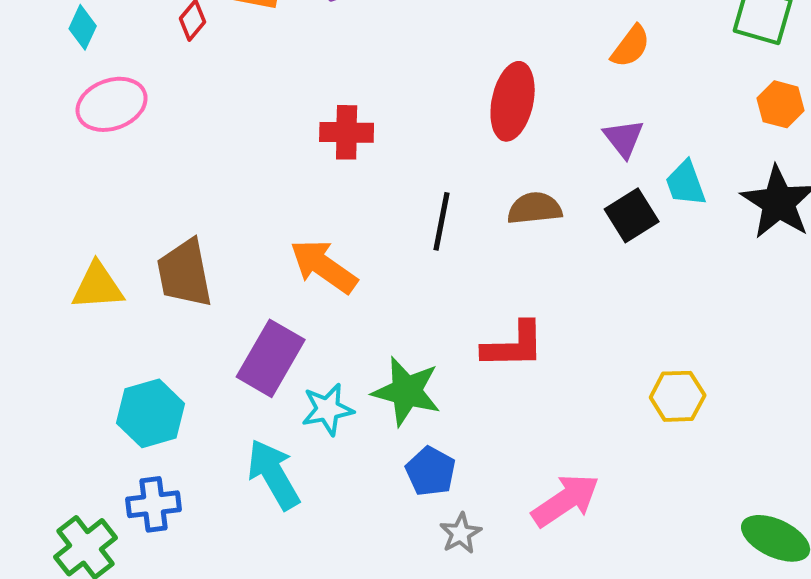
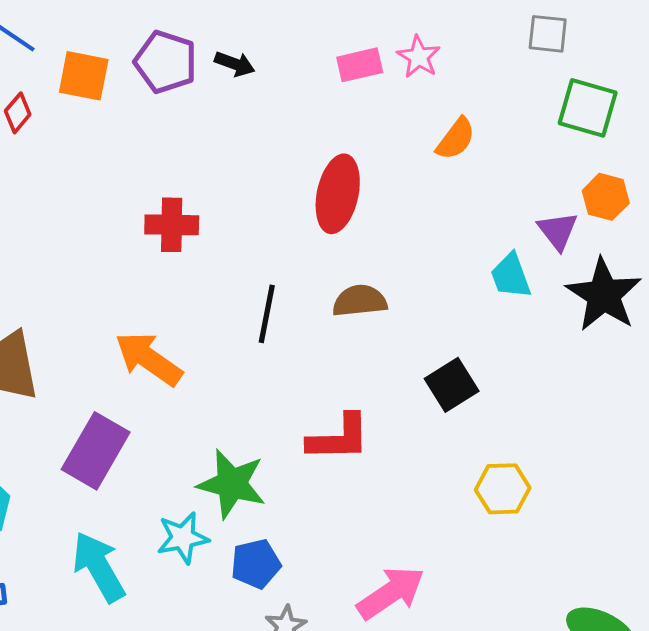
purple triangle: (624, 138) -> (558, 231), moved
black square: (632, 215) -> (452, 385), moved
cyan star: (328, 409) -> (183, 538), moved
blue pentagon: (431, 471) -> (256, 564), turned 30

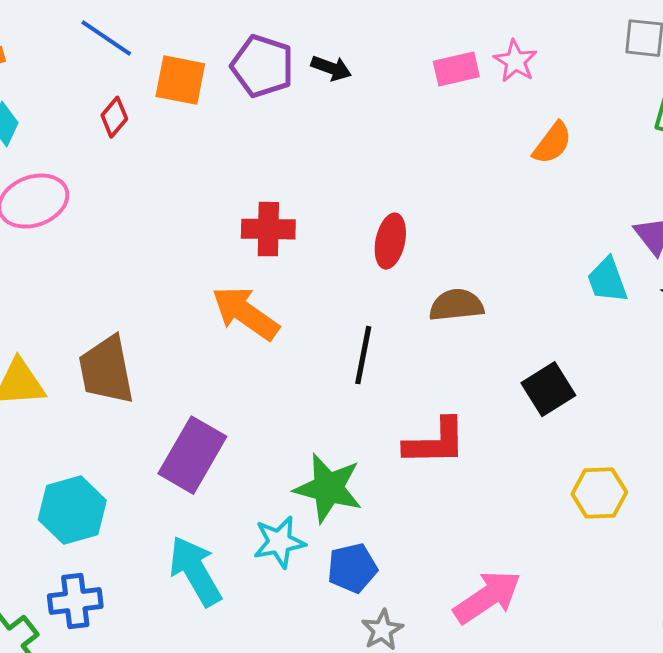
red ellipse: (338, 194) -> (390, 241), moved, size x0.7
black line: (267, 314) -> (363, 355), moved
orange arrow: (149, 359) -> (245, 313), moved

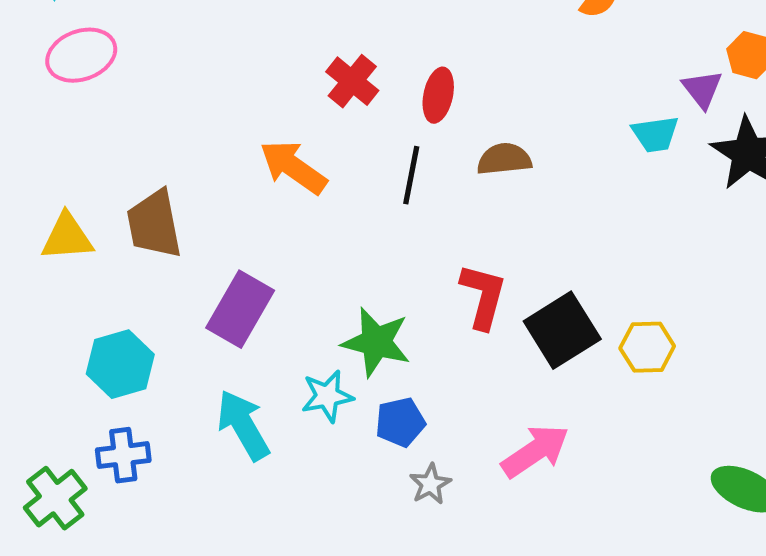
red cross: (268, 229) -> (352, 81), moved, turned 38
cyan trapezoid: (607, 280) -> (655, 134), turned -78
black line: (363, 355) -> (411, 175), moved
black square: (548, 389) -> (562, 330), moved, size x1.4
red L-shape: (435, 442) -> (483, 296), turned -74

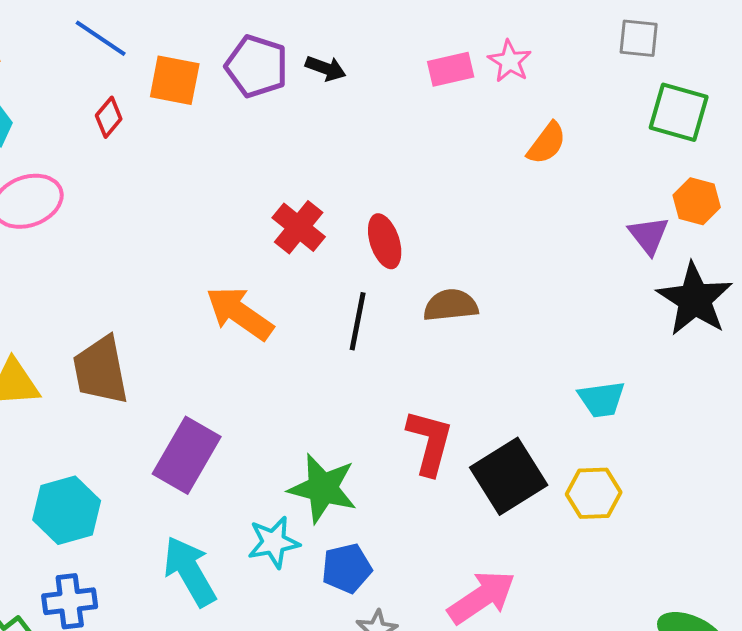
red ellipse: (438, 95) -> (385, 241), turned -30
cyan trapezoid: (655, 134) -> (602, 399), moved

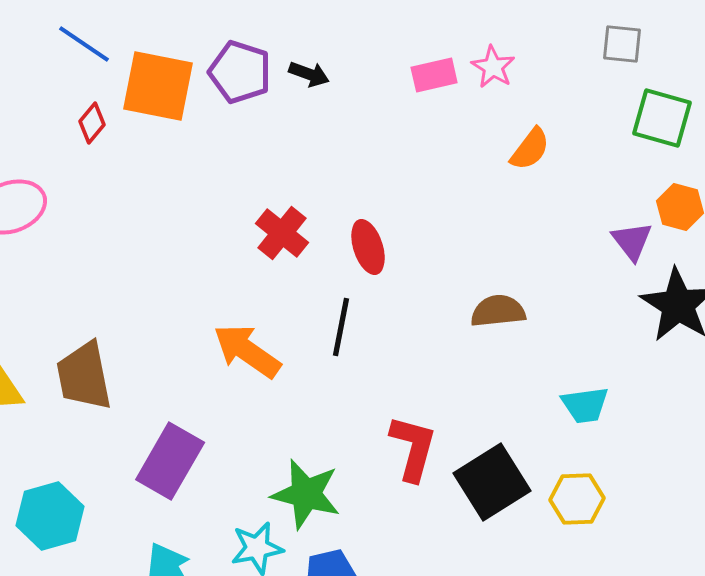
orange square: (175, 80) -> (158, 86), size x1.4
brown semicircle: (451, 305) -> (498, 311), moved
orange arrow: (240, 313) -> (247, 351), moved

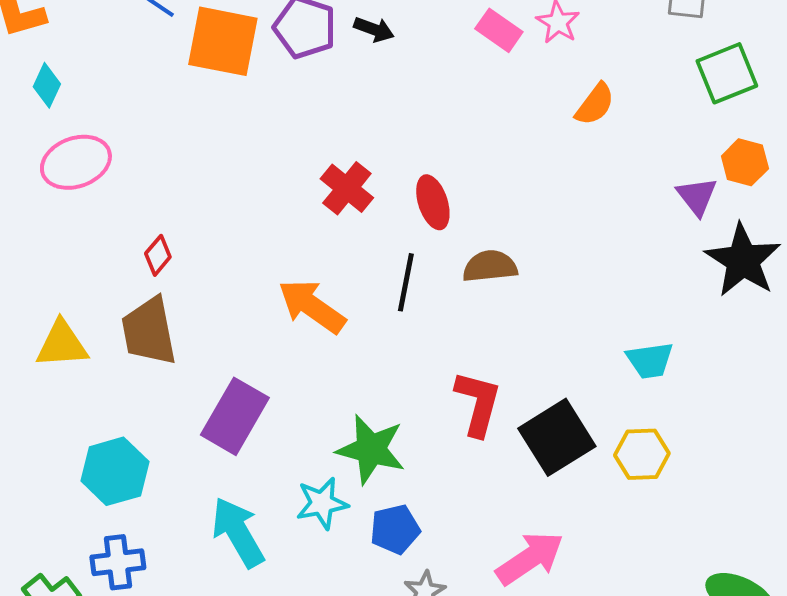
pink rectangle: (434, 75) -> (499, 30), turned 48
green square: (662, 118) -> (727, 73), turned -38
red diamond: (92, 123) -> (158, 255), moved
brown semicircle: (498, 311) -> (490, 266), moved

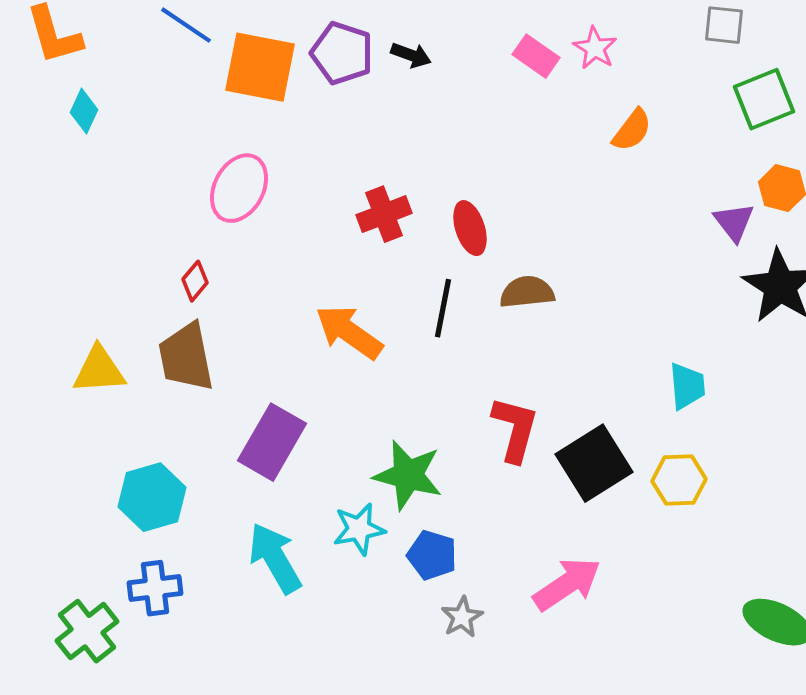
pink ellipse: (76, 162) -> (239, 188), moved, turned -42
red cross: (347, 188) -> (384, 214), turned 30
cyan trapezoid: (650, 360) -> (687, 386), turned -87
blue pentagon: (395, 529) -> (432, 555), turned 30

